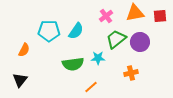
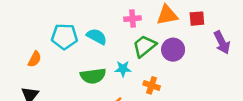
pink cross: (106, 16) -> (132, 19), turned 32
cyan semicircle: (76, 31) -> (97, 37), turned -96
orange cross: (131, 73) -> (152, 85), moved, turned 32

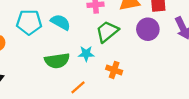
purple circle: (173, 50) -> (148, 29), moved

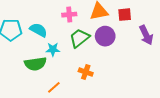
purple circle: (148, 29) -> (105, 36), moved
cyan star: (86, 54) -> (53, 49), moved

